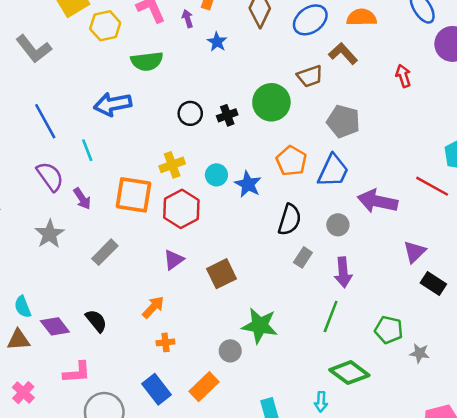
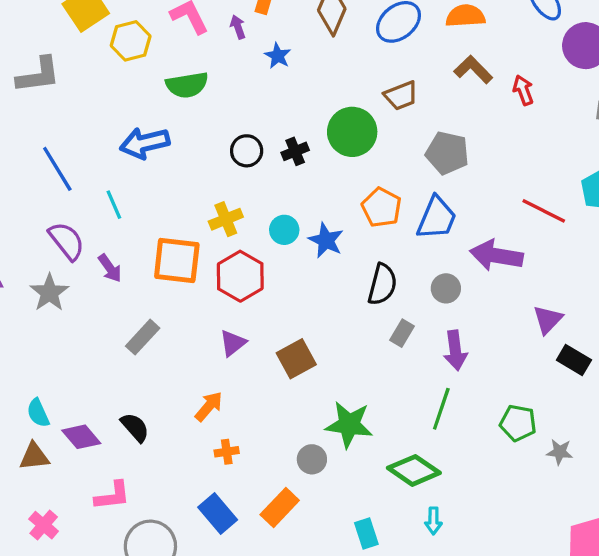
gray L-shape: (34, 49) -> (38, 75), turned -57
brown L-shape: (343, 54) -> (473, 70), moved
red line: (432, 186) -> (544, 211), moved
gray star: (50, 234) -> (49, 293), moved
green diamond: (349, 373) -> (414, 470), moved

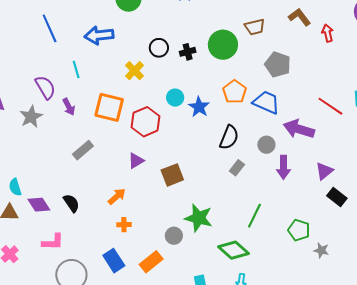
blue line: (57, 169) -> (50, 28), moved
blue trapezoid: (437, 218) -> (266, 102), turned -96
yellow cross: (226, 219) -> (134, 71), moved, turned -30
purple arrow: (455, 350) -> (283, 167), moved

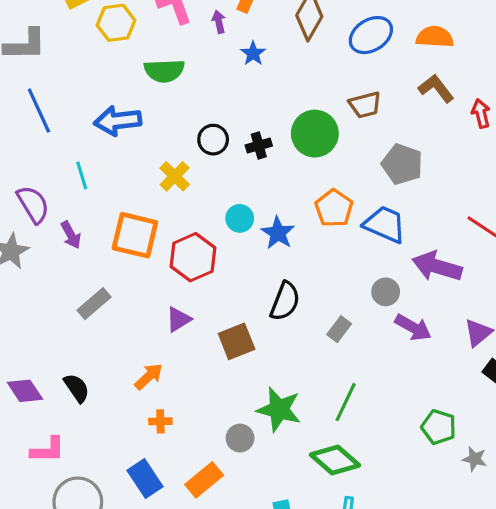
black semicircle: (229, 137) -> (285, 301), moved
purple arrow: (283, 167) -> (413, 327), turned -60
green line: (254, 216) -> (346, 402), moved

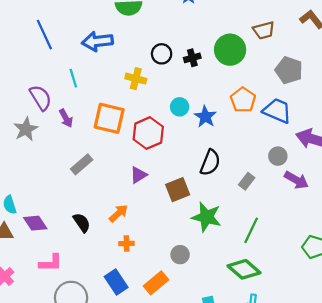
yellow cross: (175, 176) -> (136, 79), turned -30
black semicircle: (77, 388) -> (82, 223), moved
green star: (279, 409) -> (206, 217), moved

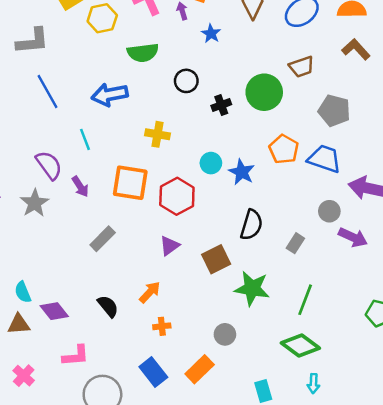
black circle: (162, 54) -> (186, 81), moved

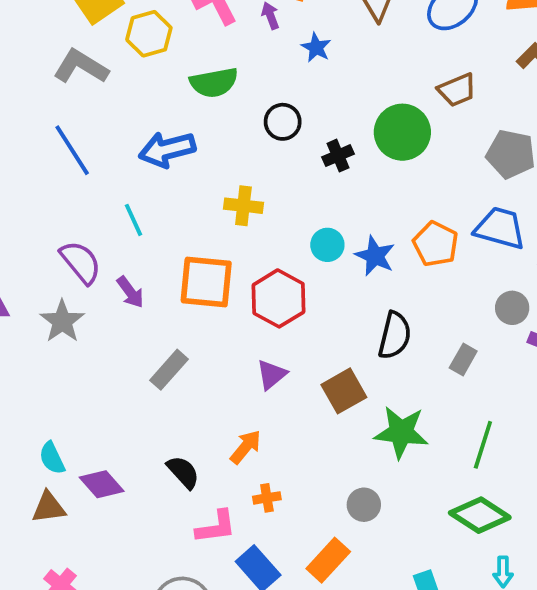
gray L-shape: (33, 41) -> (81, 67), moved, turned -140
orange pentagon: (284, 149) -> (436, 244), moved
pink L-shape: (76, 356) -> (216, 527), moved

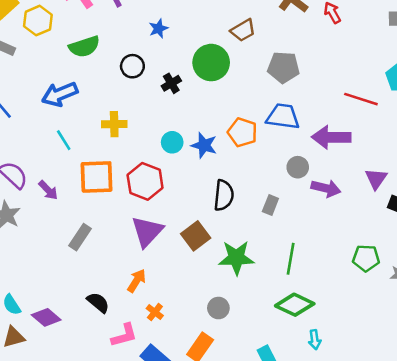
blue star: (316, 47) -> (158, 29), moved, turned 30
cyan line: (133, 220) -> (64, 140), moved
purple triangle: (272, 374) -> (147, 231), size x1.6
orange cross: (267, 498) -> (155, 312), turned -35

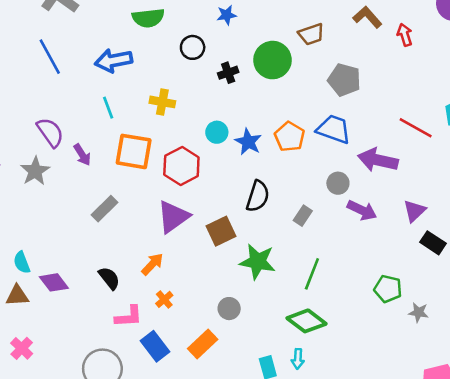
cyan arrow: (315, 340) -> (298, 359), moved

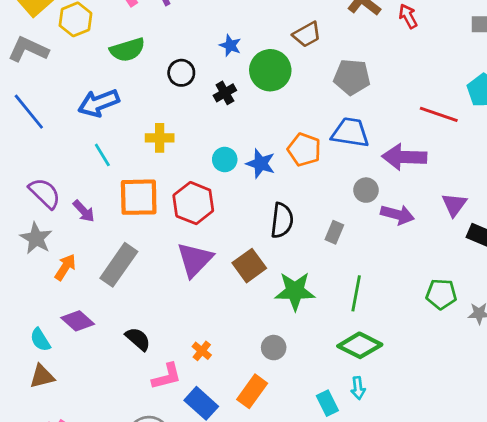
blue star: (227, 15) -> (230, 45), moved, turned -30
gray rectangle: (105, 209) -> (119, 265), size x1.4
orange arrow: (152, 264) -> (65, 267), moved
purple diamond: (54, 282) -> (78, 321), moved

